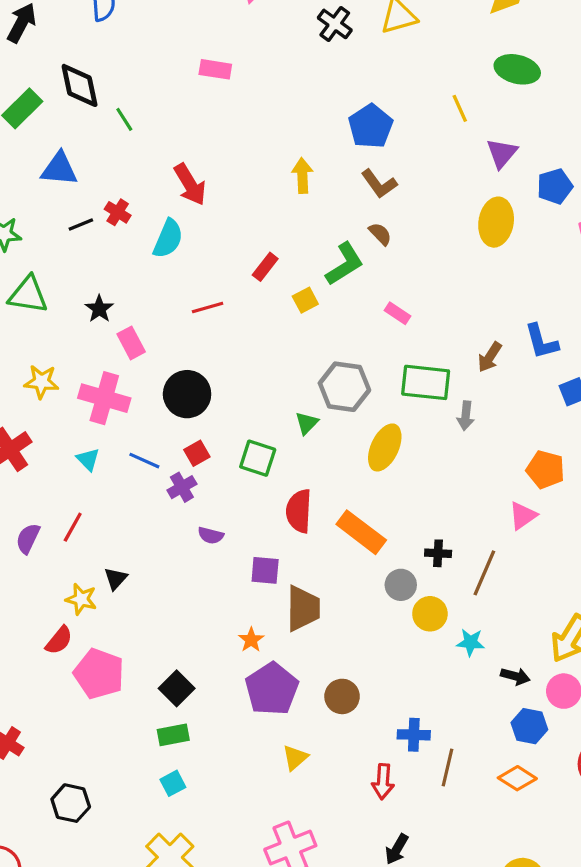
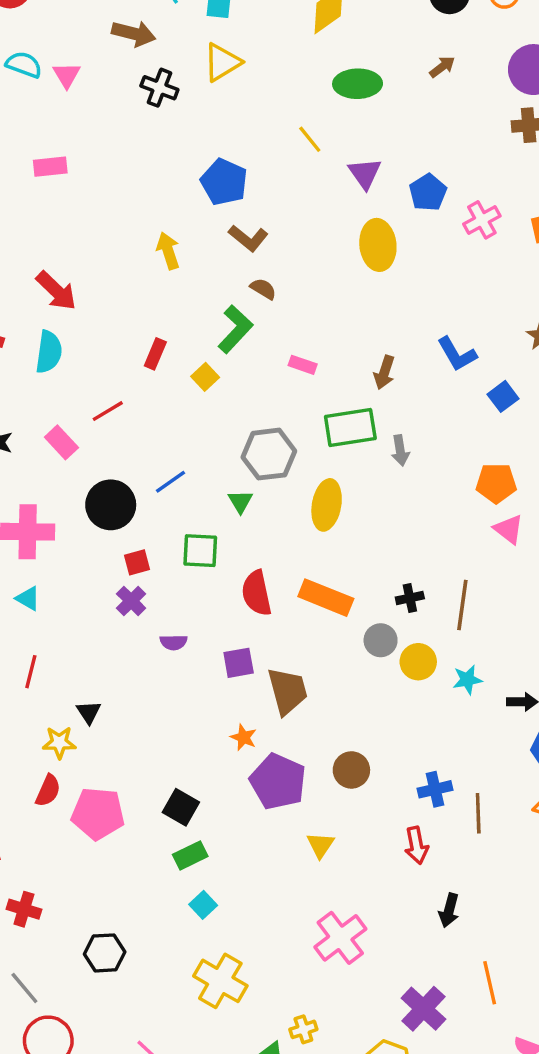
pink rectangle: (131, 343) -> (61, 442), moved
brown arrow: (490, 357) -> (384, 372), moved
red square: (197, 453) -> (137, 562), turned 30
blue line: (144, 461) -> (170, 482), moved, turned -44
pink triangle: (523, 516) -> (509, 529), moved, turned -32

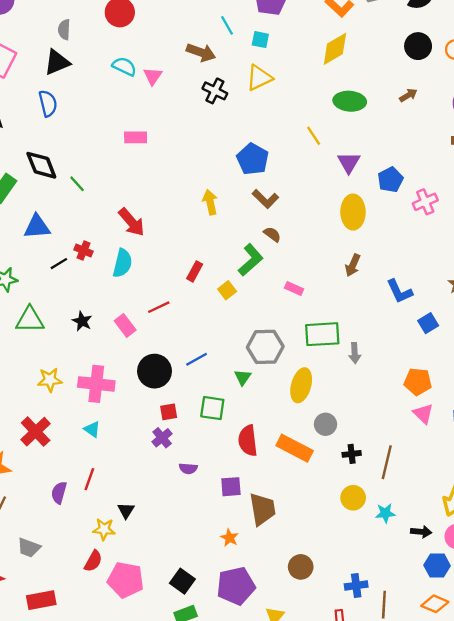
brown arrow: (384, 372) -> (353, 265), moved
gray circle: (381, 640) -> (325, 424), moved
purple pentagon: (278, 782) -> (236, 586), moved, turned 30

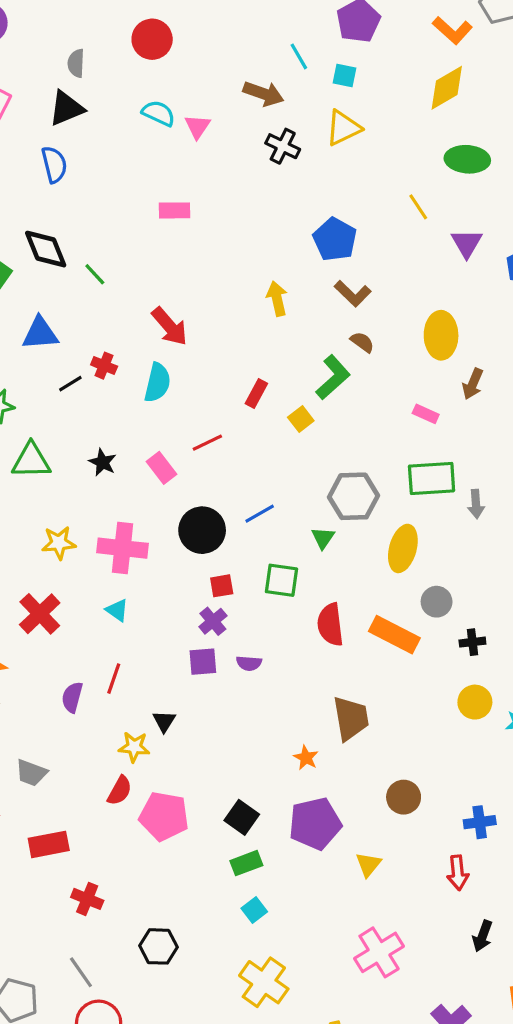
yellow ellipse: (353, 212) -> (441, 335), moved
pink rectangle: (294, 289) -> (426, 414), moved
purple square: (231, 487) -> (203, 662), moved

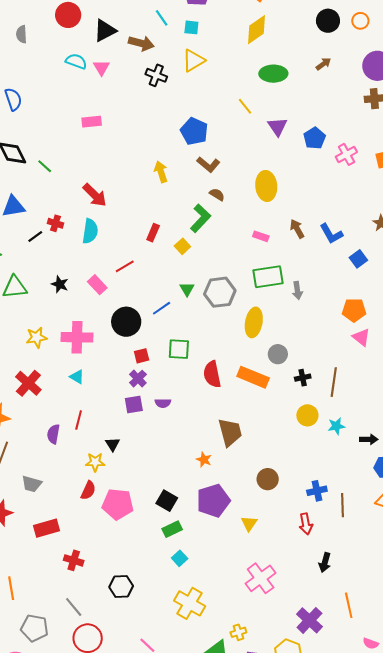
black triangle: (66, 108) -> (105, 31), moved
brown arrow: (473, 384) -> (297, 229), moved, turned 132
green triangle: (323, 538) -> (187, 289), moved

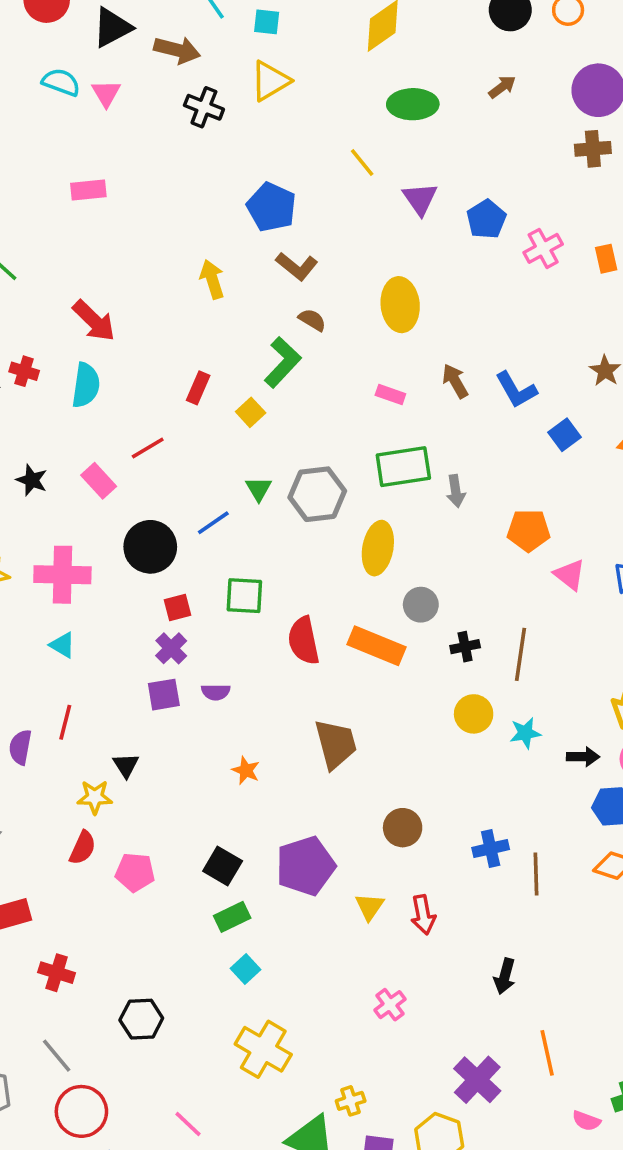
orange pentagon: (354, 310) -> (529, 530), moved
orange star: (204, 460) -> (246, 770), moved
pink pentagon: (118, 504) -> (135, 872), size x0.7
red arrow: (306, 524) -> (423, 915), moved
pink cross: (261, 578) -> (390, 1005), size x0.6

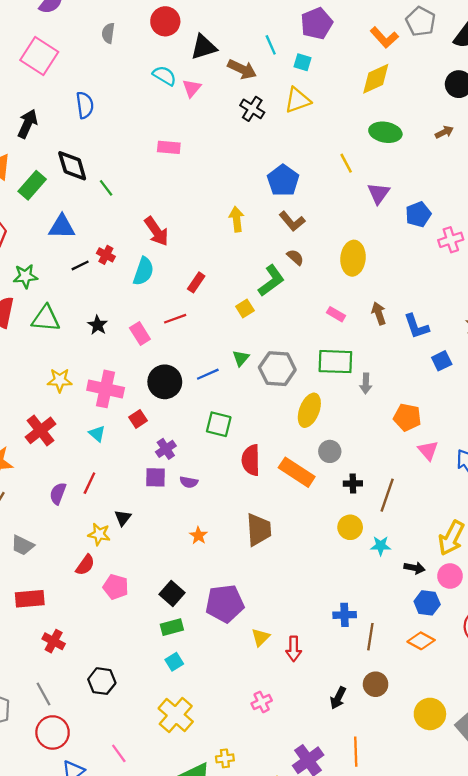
red rectangle: (198, 388) -> (196, 282), moved
red square: (178, 608) -> (138, 419), moved, turned -30
brown circle: (403, 828) -> (376, 684), moved

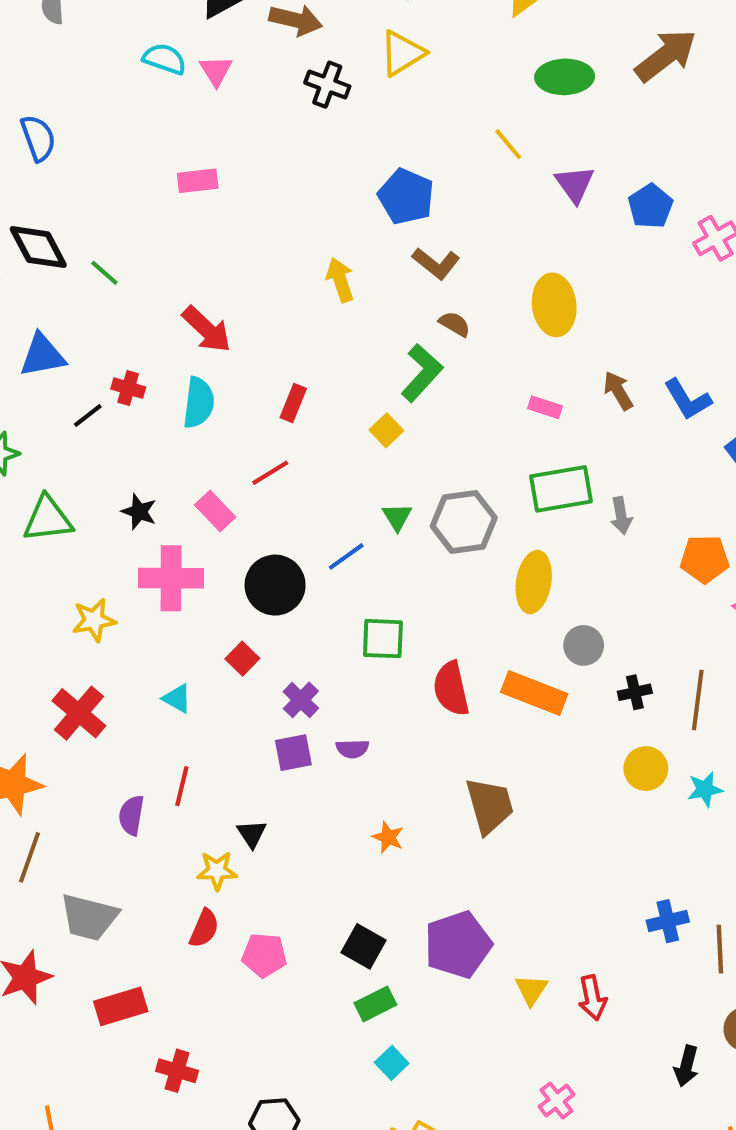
brown arrow: (444, 132) -> (666, 55), size x2.0
pink cross: (106, 389) -> (171, 578), moved
gray trapezoid: (22, 545) -> (89, 917), size x1.4

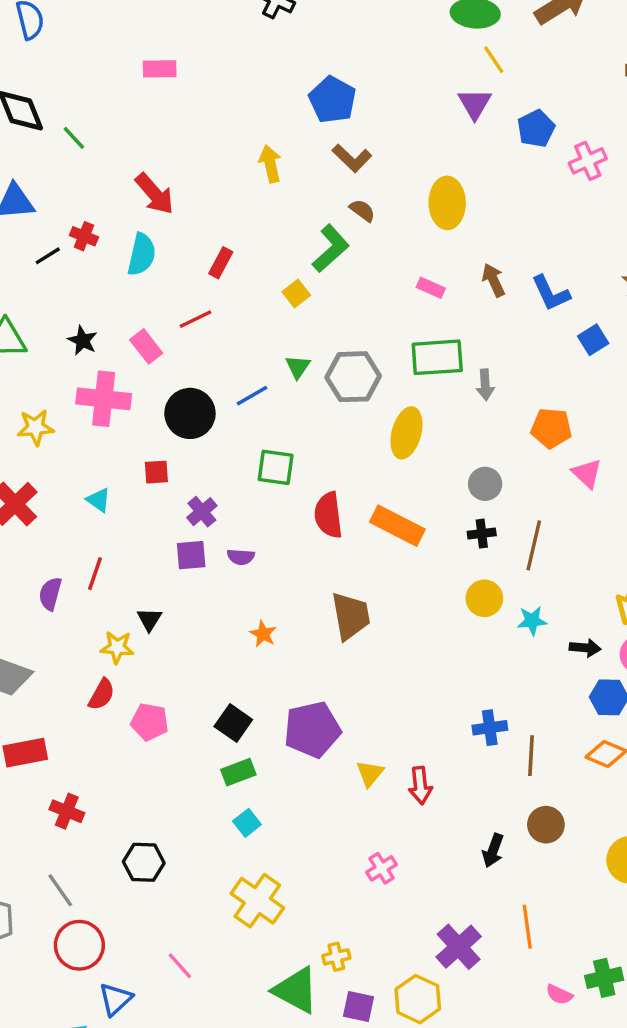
yellow line: (508, 144) -> (494, 60), moved
gray circle: (584, 645) -> (485, 484), moved
red square: (242, 659) -> (156, 472), turned 36

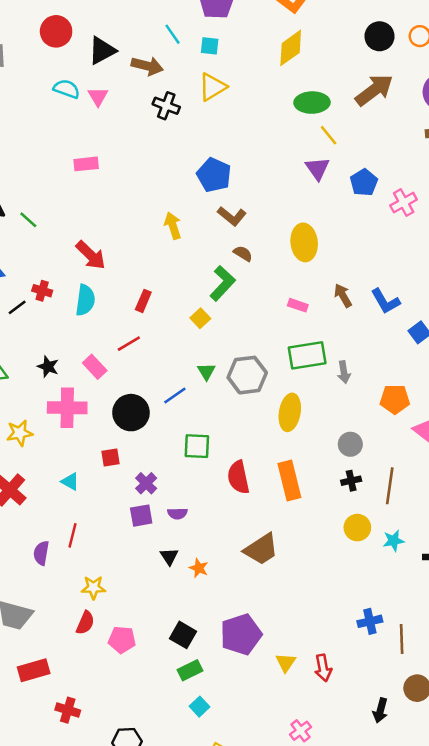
orange rectangle: (397, 526) -> (289, 480), turned 54
brown trapezoid: (351, 616) -> (261, 549), turned 72
black triangle: (149, 619) -> (169, 556), moved

